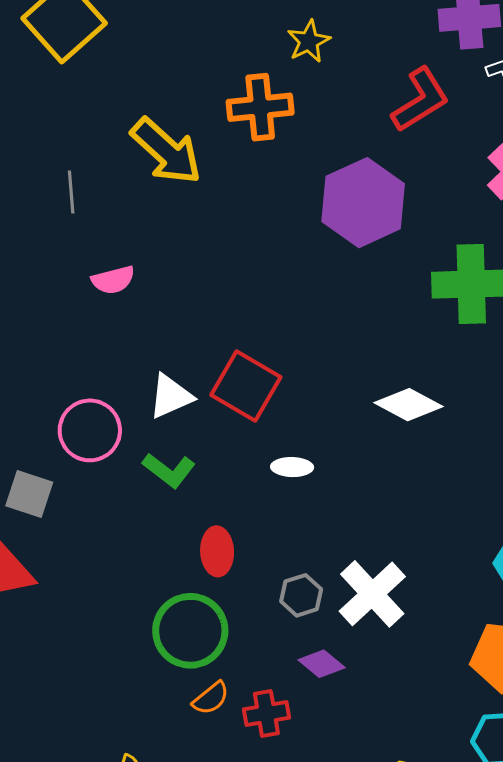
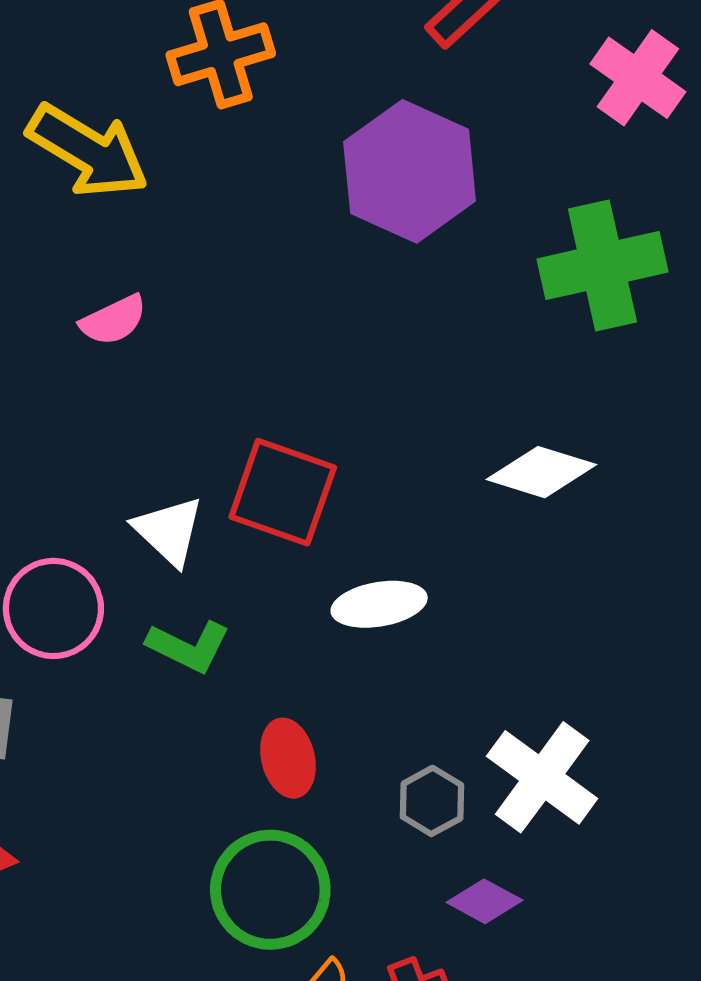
pink semicircle: (113, 280) -> (113, 320), moved
white triangle: (171, 396) -> (169, 531), turned -42
white ellipse: (292, 467) -> (379, 604), size x1.4

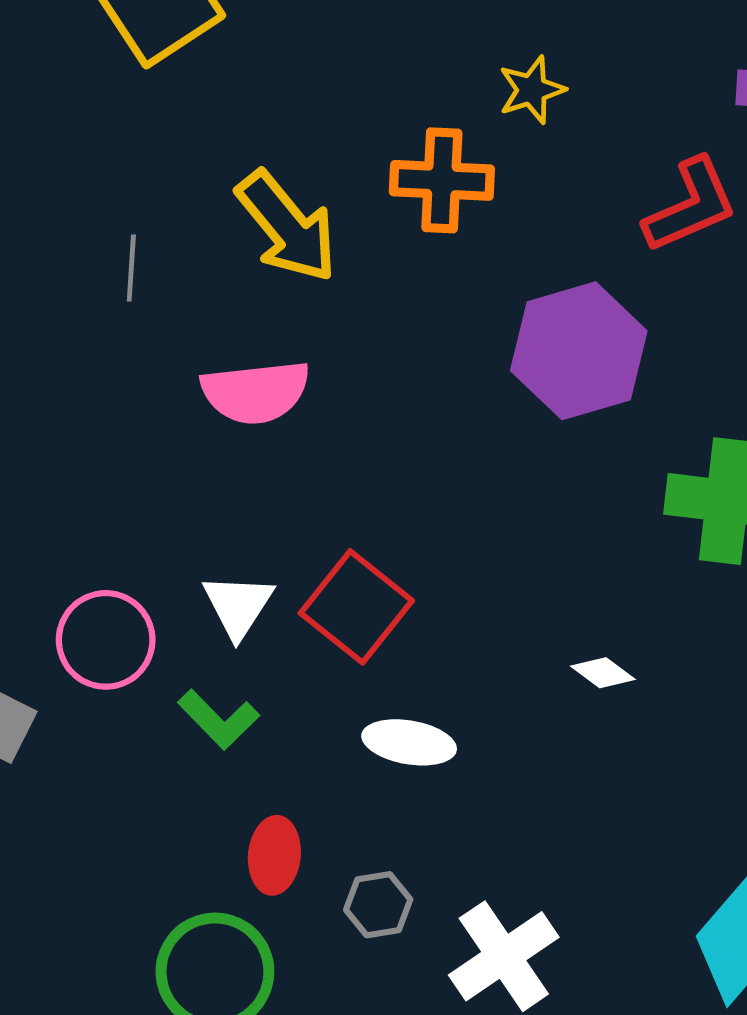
pink semicircle: (113, 320) -> (256, 392), size x1.6
white diamond: (541, 472) -> (603, 673), size x0.6
gray hexagon: (432, 801) -> (378, 905), moved

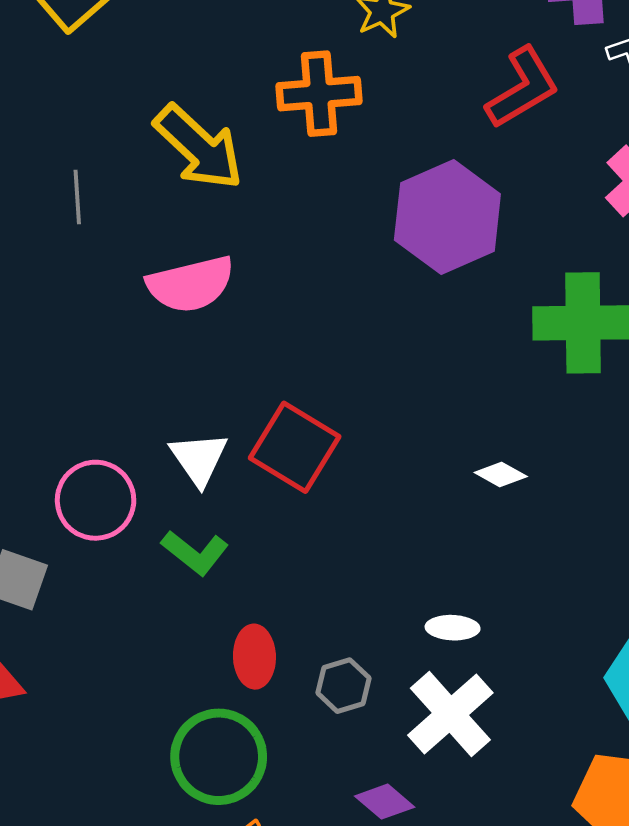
white ellipse: (409, 742) -> (453, 628), moved, size x0.7

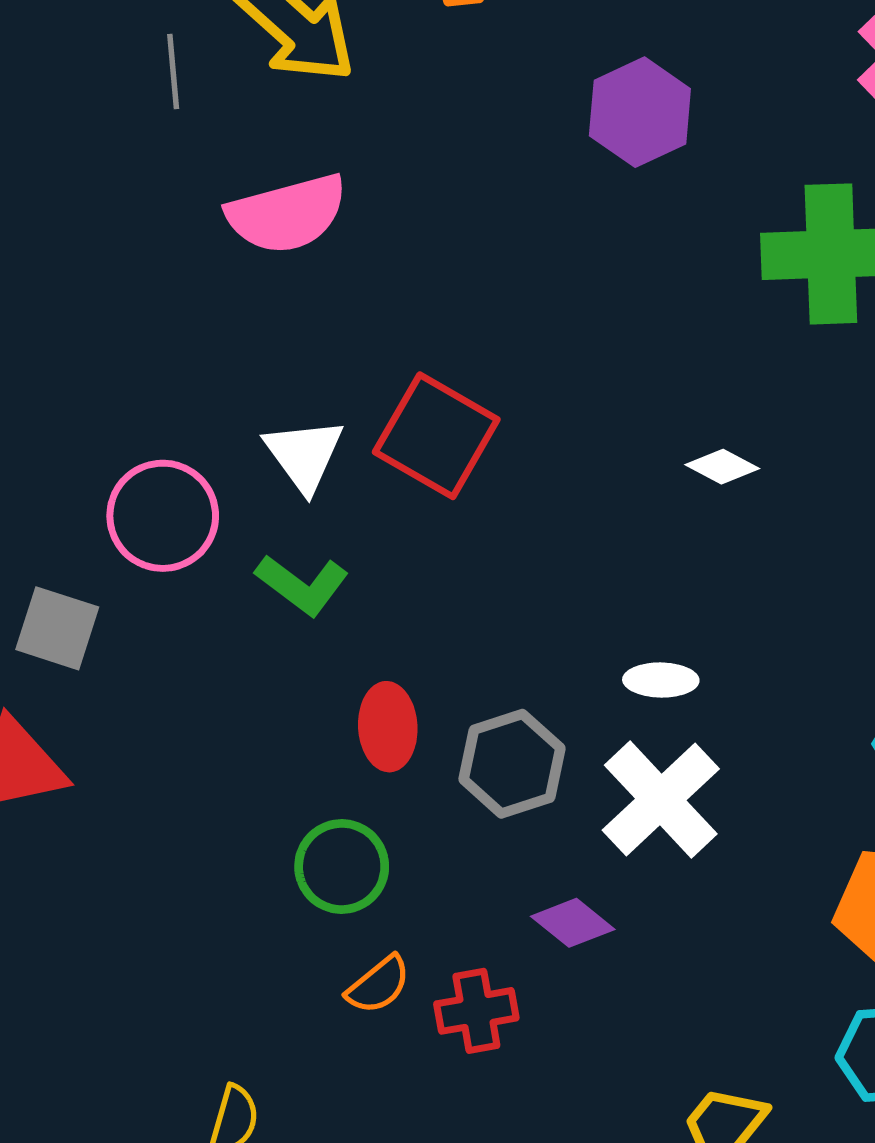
gray line: (77, 197) -> (173, 71), moved
purple hexagon: (447, 217) -> (640, 112), size x0.7
gray hexagon: (344, 686) -> (512, 764), size x1.4
green circle: (219, 757) -> (342, 867), size x0.7

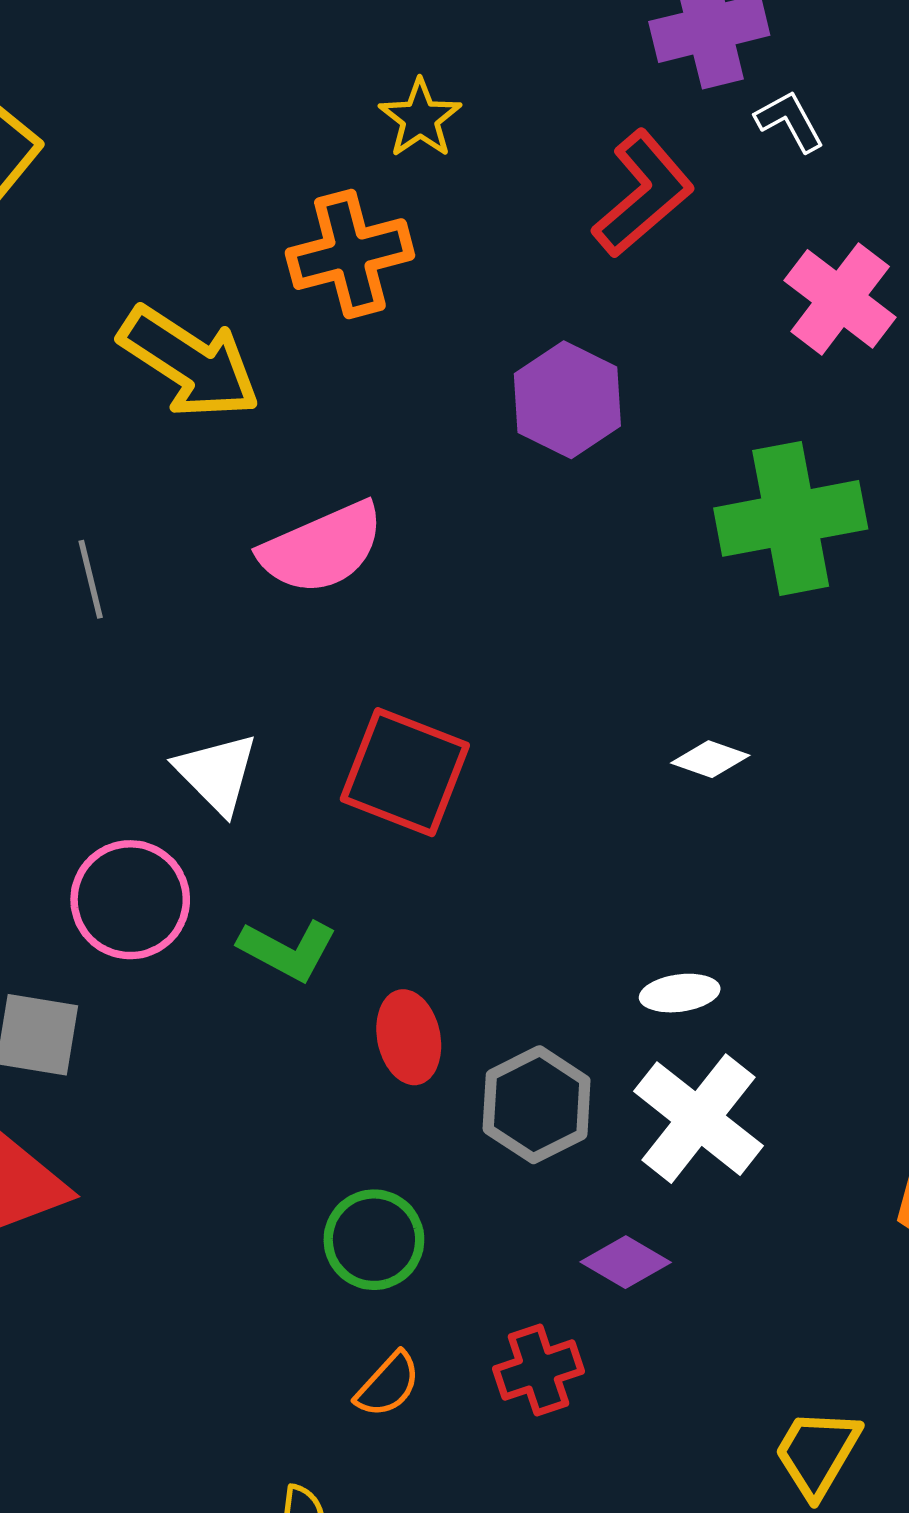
gray line: (173, 71) -> (91, 579), moved
pink semicircle: (287, 214) -> (322, 548), moved
white triangle: (304, 455) -> (217, 773), moved
red ellipse: (388, 727) -> (409, 1037), moved
orange semicircle: (378, 985) -> (388, 1385), moved

